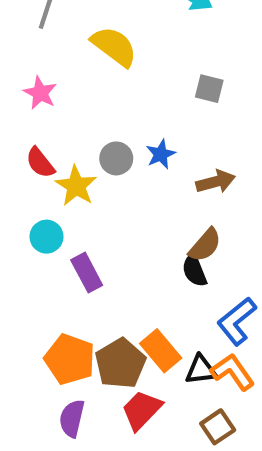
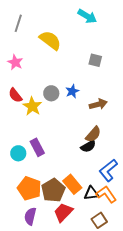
cyan circle: (46, 237) -> (18, 153), moved
black semicircle: (194, 270) -> (88, 146), turned -98

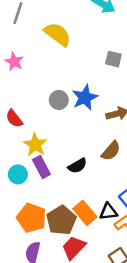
blue star: (72, 91) -> (85, 97), size x1.5
red semicircle: (15, 95) -> (14, 119), moved
yellow star: (32, 106) -> (35, 145), moved
black semicircle: (88, 146) -> (77, 166), moved
black triangle: (91, 193) -> (108, 212), moved

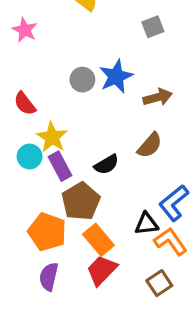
gray square: (113, 59) -> (153, 27), turned -35
cyan circle: (18, 174) -> (30, 157), moved
orange rectangle: (85, 213) -> (98, 240), moved
brown pentagon: (61, 220) -> (81, 201), moved

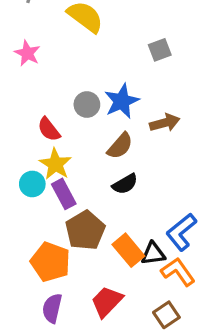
red semicircle: (25, 104) -> (49, 129), moved
brown semicircle: (150, 145) -> (120, 146), moved
black semicircle: (106, 165) -> (125, 184), moved
orange rectangle: (98, 240) -> (128, 250), moved

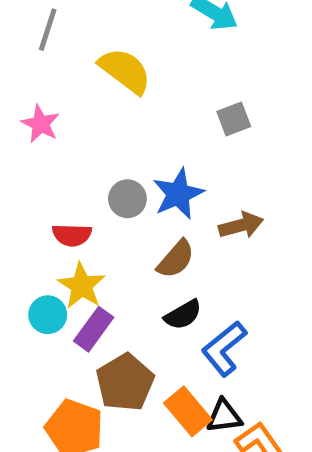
red semicircle: (49, 129) -> (72, 235), turned -50
purple rectangle: (64, 194) -> (94, 329), turned 64
blue L-shape: (181, 232) -> (224, 349), moved

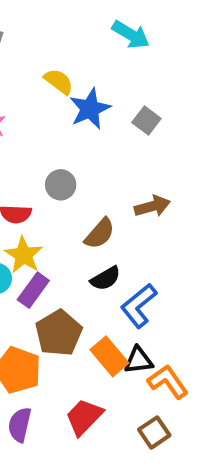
yellow semicircle: (125, 71) -> (59, 81), size x0.7
gray square: (234, 119) -> (146, 120), turned -32
blue star: (178, 194) -> (90, 109), moved

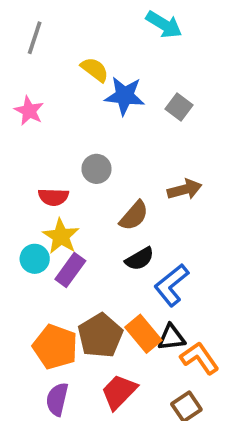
blue star: (90, 109) -> (125, 96), turned 30
brown pentagon: (59, 333) -> (100, 336), moved

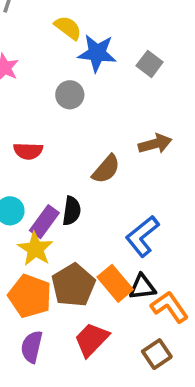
gray circle: (96, 169) -> (70, 95), moved
yellow star: (61, 236) -> (35, 249), moved
black semicircle: (140, 259) -> (72, 211), moved, turned -52

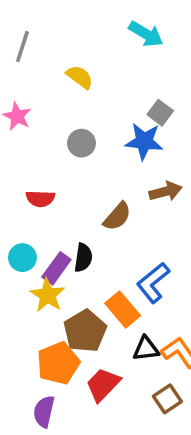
blue star: (97, 53) -> (144, 141), moved
orange rectangle: (115, 283) -> (123, 309), moved
black triangle: (142, 287) -> (146, 349), moved
orange pentagon: (30, 296) -> (58, 363), moved, turned 30
purple semicircle: (32, 347) -> (44, 411), moved

